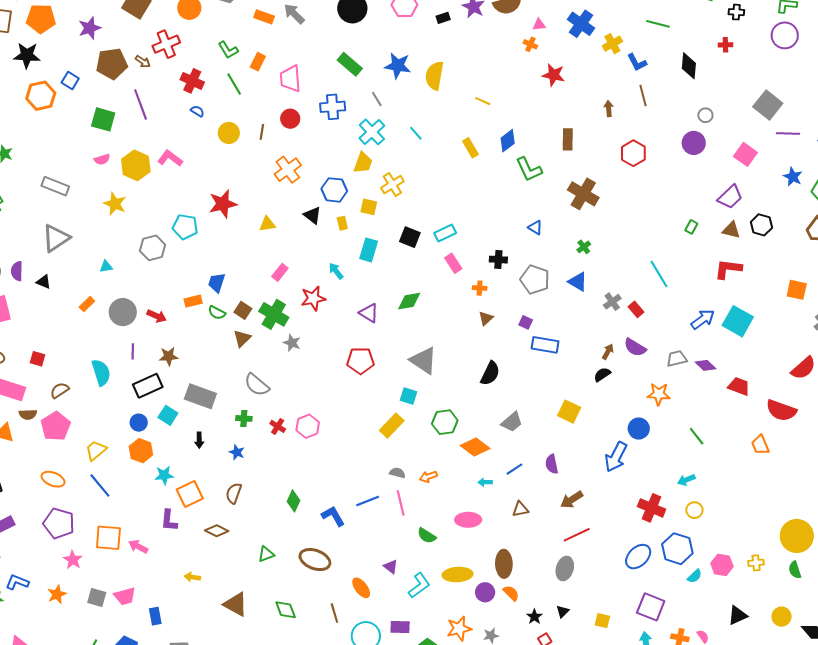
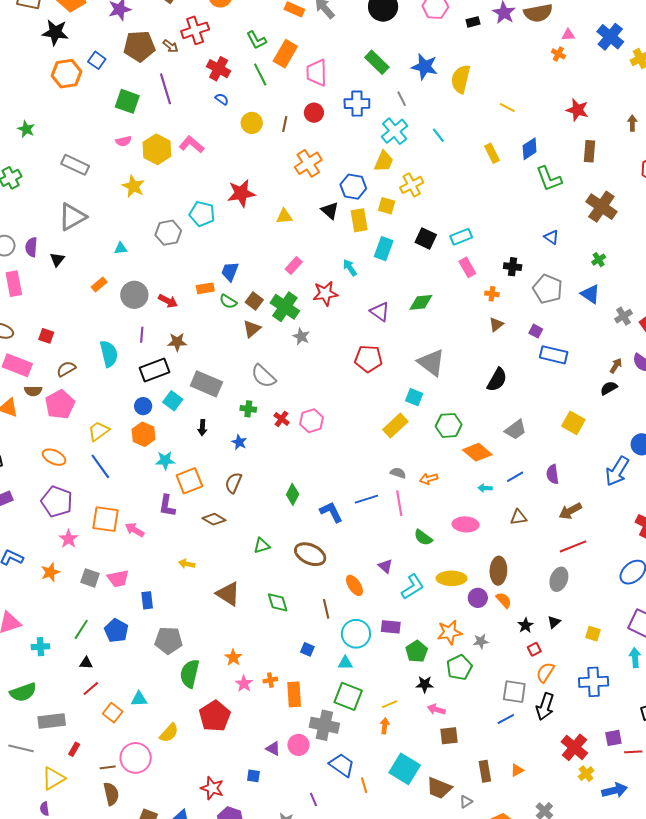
orange rectangle: (258, 62) -> (285, 54), size x1.5
red star: (554, 75) -> (577, 110), moved
yellow rectangle: (342, 223) -> (359, 220), size x1.6
black triangle: (44, 282) -> (57, 260), turned 42

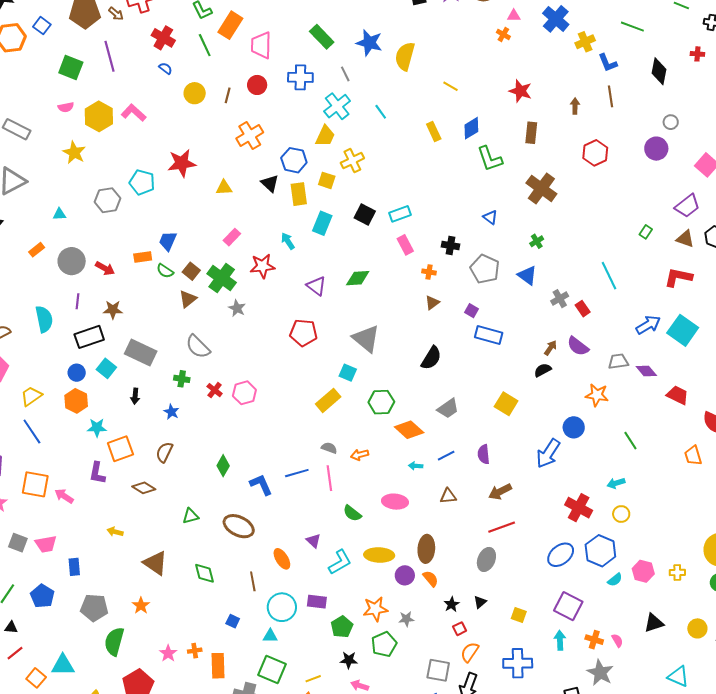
orange star: (233, 658) -> (141, 606), moved
cyan triangle: (139, 699) -> (63, 665), size x1.4

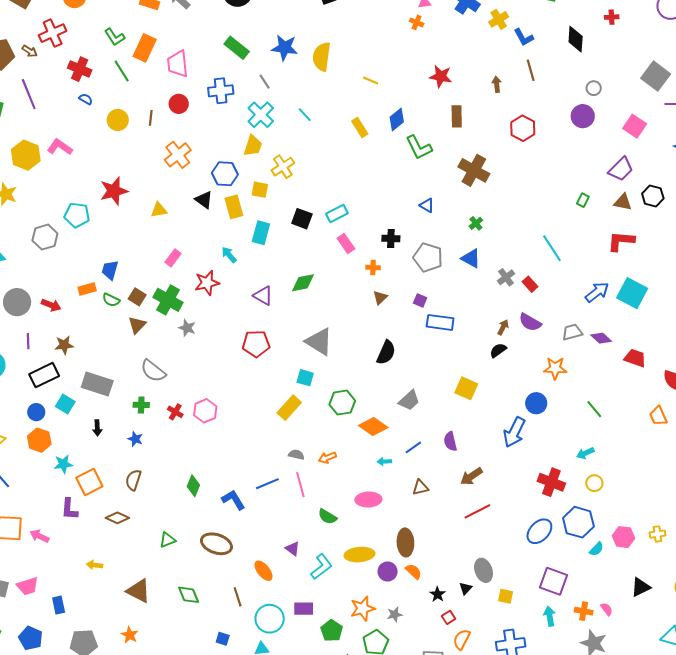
gray ellipse: (486, 559) -> (484, 570), moved, turned -35

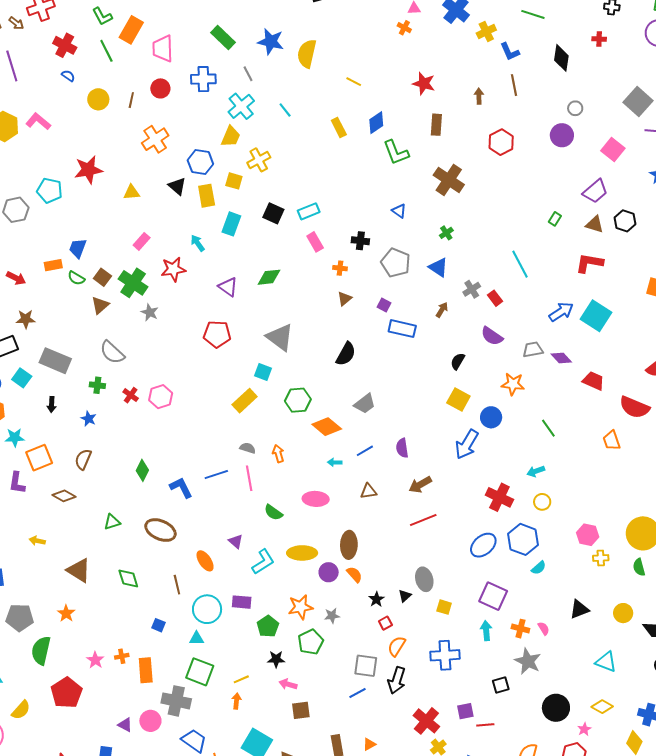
brown arrow: (503, 327) -> (442, 310), moved
black semicircle: (498, 350) -> (458, 361), turned -30
yellow square: (466, 388) -> (458, 400), moved
orange arrow: (327, 458) -> (278, 454), turned 90
pink hexagon: (623, 537) -> (588, 535), moved

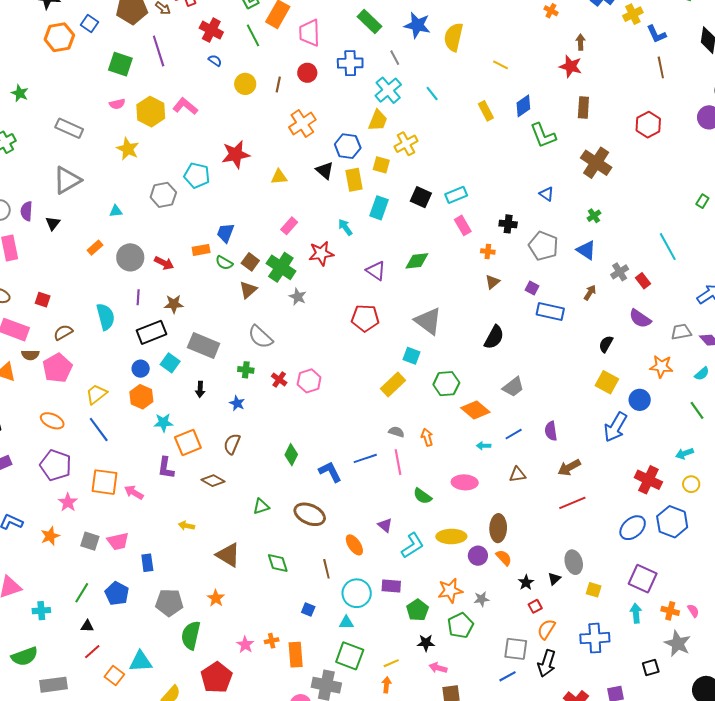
brown arrow: (479, 96) -> (581, 42), moved
cyan semicircle: (539, 568) -> (702, 374), moved

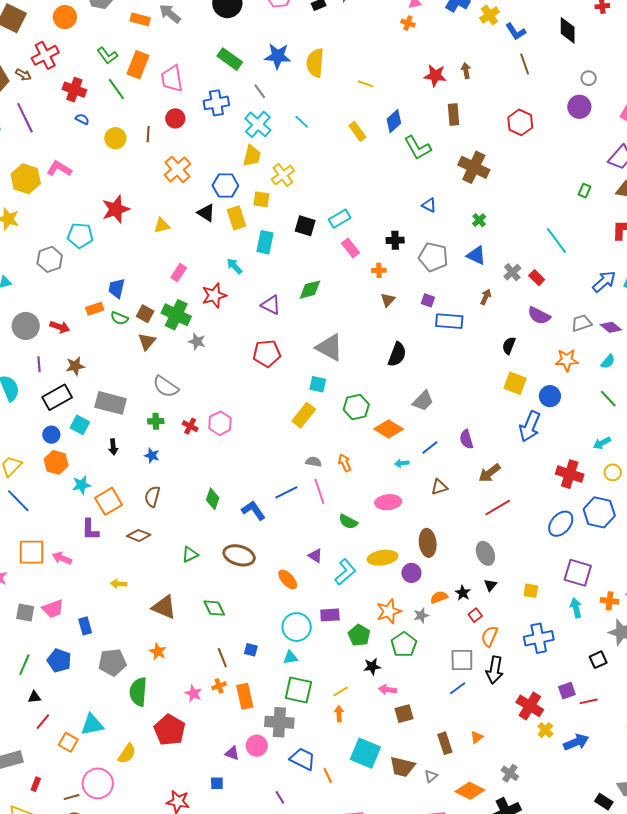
brown arrow: (581, 42) -> (466, 71), moved
orange semicircle: (504, 558) -> (439, 597), moved, turned -60
gray ellipse: (574, 562) -> (485, 553), moved
brown line: (326, 569) -> (222, 658), moved

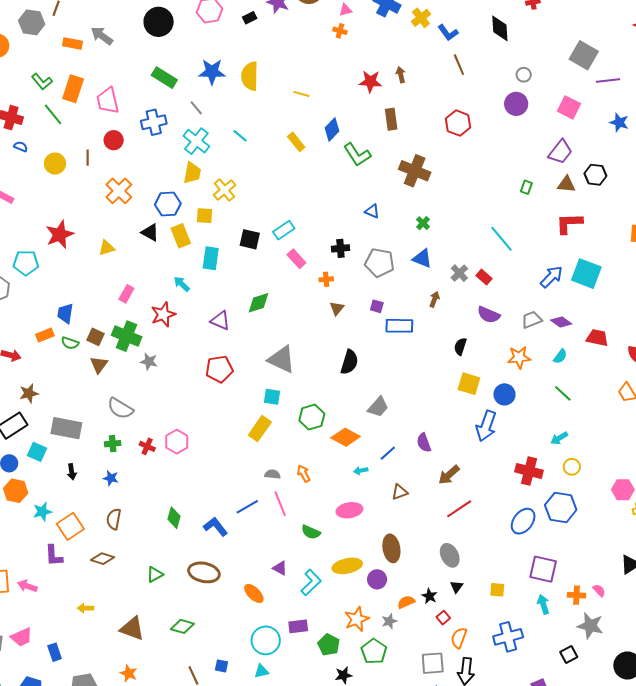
green diamond: (214, 608) -> (182, 626), turned -45

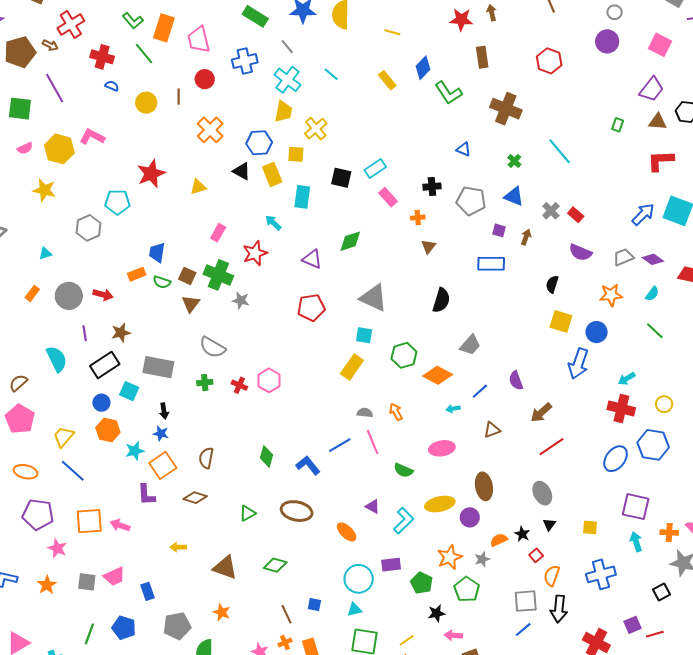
cyan line: (501, 239) -> (560, 151), moved
purple square: (377, 306) -> (499, 230), moved
cyan arrow: (559, 438) -> (627, 379), moved
blue star: (111, 478) -> (161, 433), moved

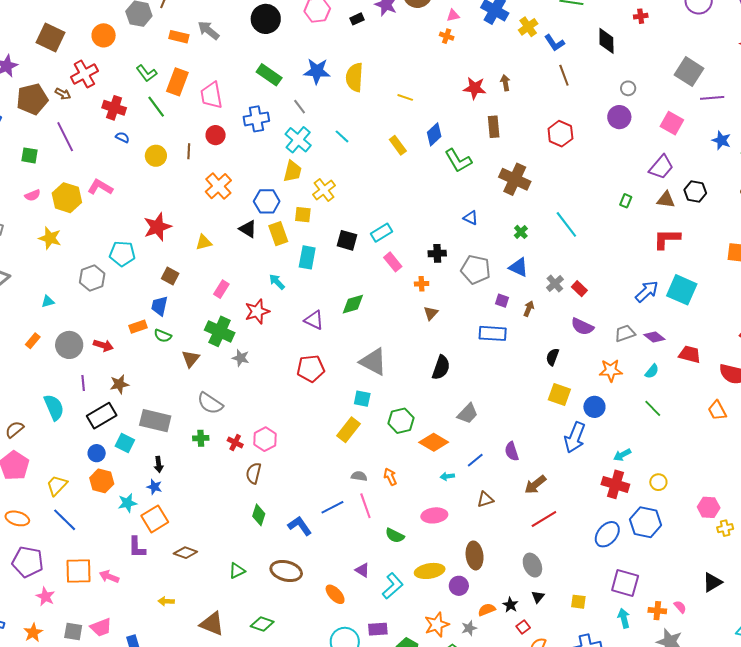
green square: (20, 109) -> (30, 155), size x0.7
brown square: (187, 276) -> (170, 276), moved
brown semicircle: (206, 458) -> (254, 473), moved

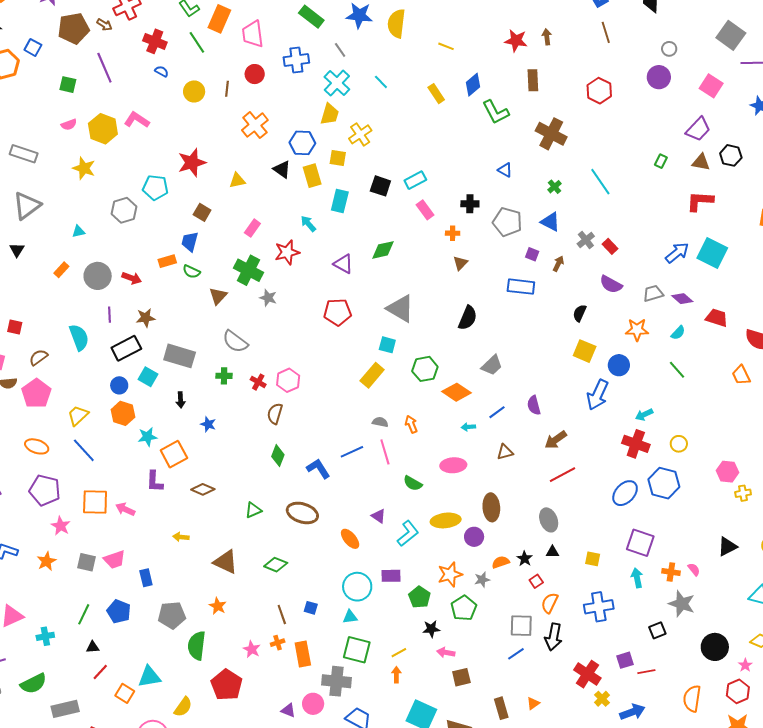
blue star: (154, 487) -> (208, 424), moved
black triangle: (538, 597) -> (552, 552), turned 48

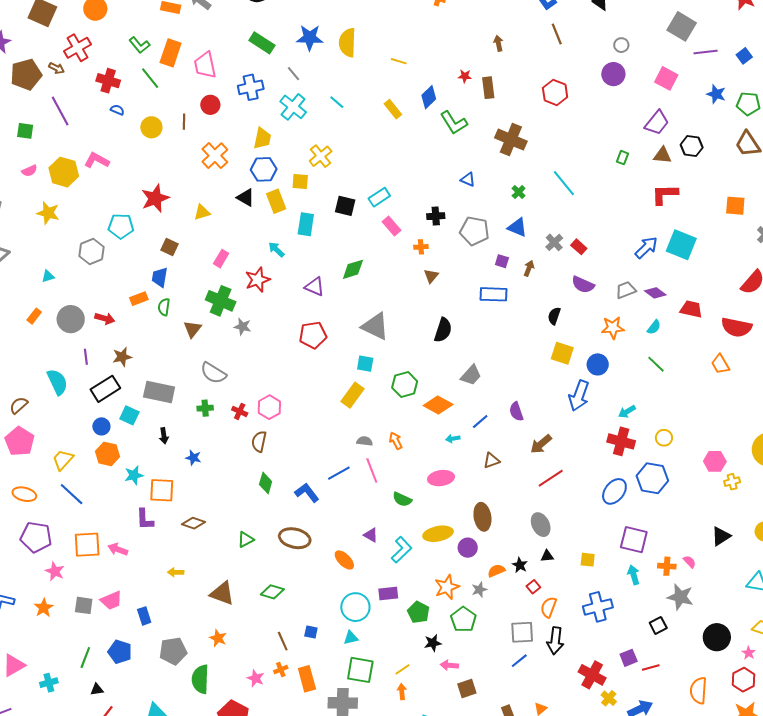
red star: (516, 41) -> (465, 76), moved, size x0.6
yellow trapezoid: (330, 114) -> (262, 138), moved
green semicircle: (191, 272) -> (164, 307), turned 78
orange square: (174, 454) -> (162, 490), turned 36

